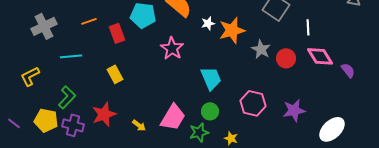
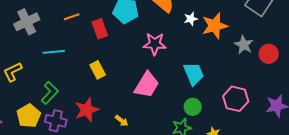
pink star: (172, 48) -> (155, 44), turned -30
pink trapezoid: (173, 117) -> (147, 85), moved
yellow pentagon: (46, 120) -> (29, 116), turned 30

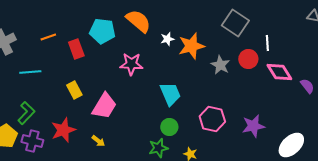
red circle: (269, 54) -> (248, 59), moved
pink trapezoid: (147, 85) -> (104, 106), moved

